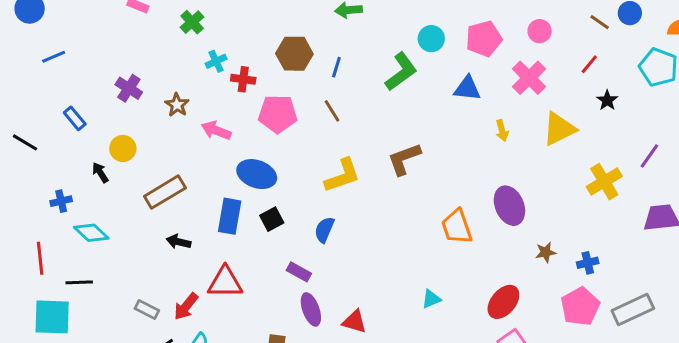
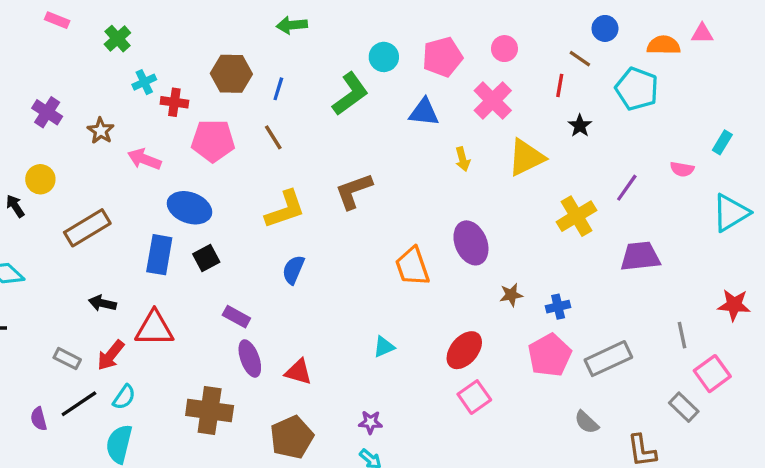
brown line: (600, 22) -> (580, 59), moved
red line: (589, 64) -> (560, 85), turned -30
blue semicircle: (324, 230) -> (293, 270), moved
black arrow: (178, 242) -> (102, 303), moved

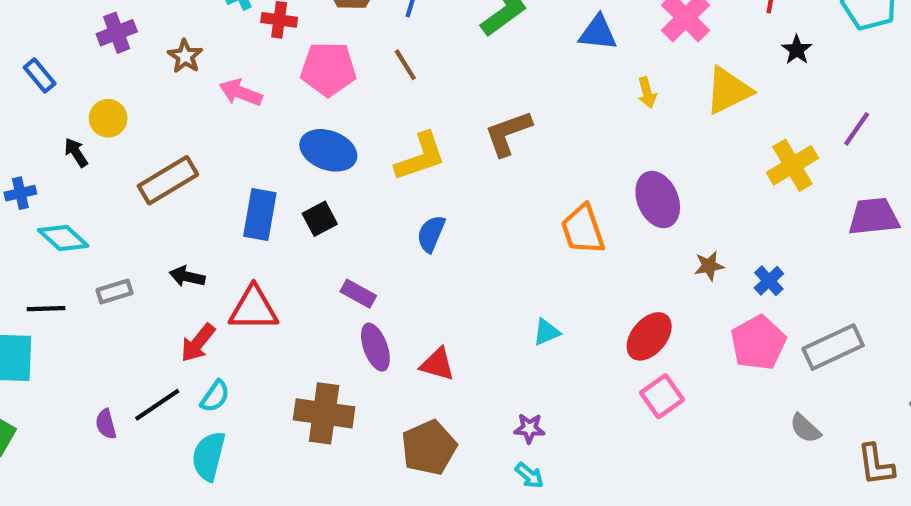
purple cross: (47, 112) -> (117, 33), turned 36
blue ellipse: (189, 208) -> (328, 150), moved
blue cross: (558, 307) -> (769, 281), turned -30
gray rectangle: (67, 359) -> (115, 291), moved, turned -44

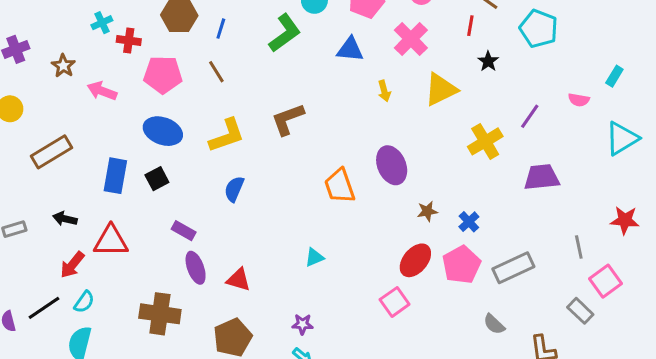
red ellipse: (649, 336) -> (415, 260), moved

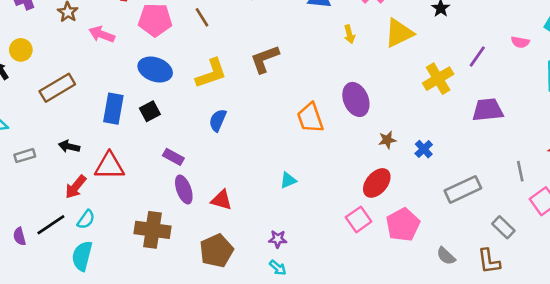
pink pentagon: (461, 265) -> (403, 225), moved
gray rectangle: (580, 311) -> (503, 227), moved
gray semicircle: (494, 324) -> (446, 256), moved

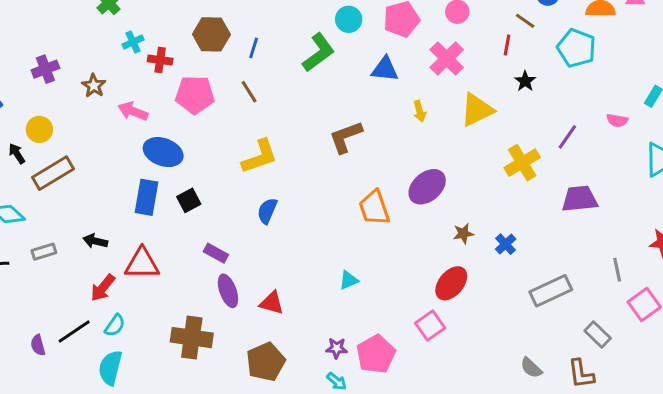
brown L-shape: (265, 59) -> (346, 137), moved
blue ellipse: (155, 69) -> (163, 152), moved
brown rectangle: (57, 88) -> (53, 173), moved
purple ellipse: (356, 99) -> (427, 187), turned 72
pink pentagon: (403, 225) -> (376, 354), moved

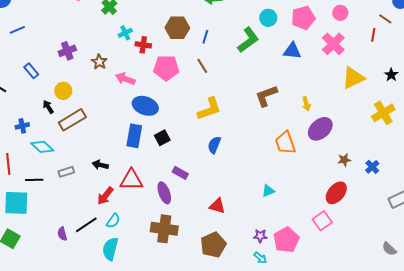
black star: (525, 81) -> (391, 75), moved
yellow arrow: (420, 111) -> (306, 104), moved
purple ellipse: (228, 291) -> (164, 193), moved

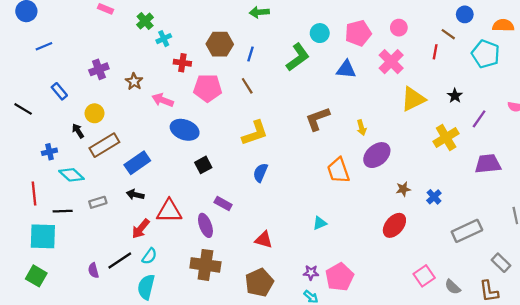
cyan cross: (125, 33) -> (164, 39), moved
blue rectangle: (134, 136) -> (137, 163), moved, turned 45
pink square: (322, 221) -> (424, 276), moved

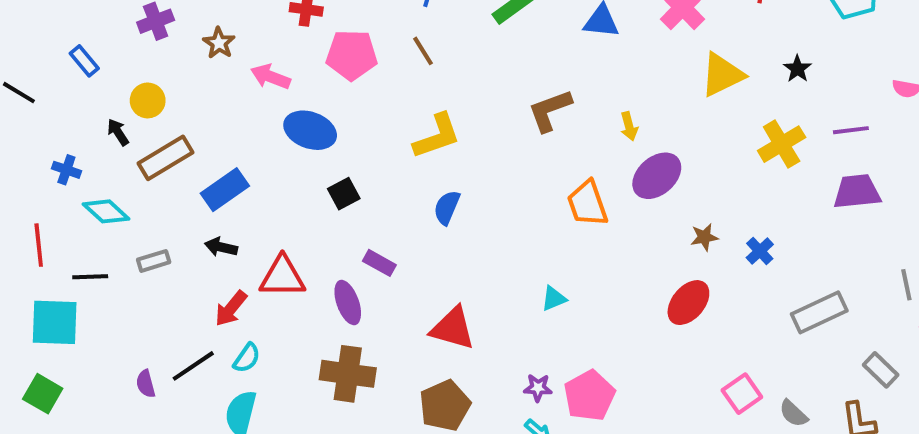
purple line: (479, 119) -> (851, 130), moved, turned 48
blue cross: (49, 152) -> (66, 170), turned 32
red triangle: (264, 240) -> (453, 328), size x1.4

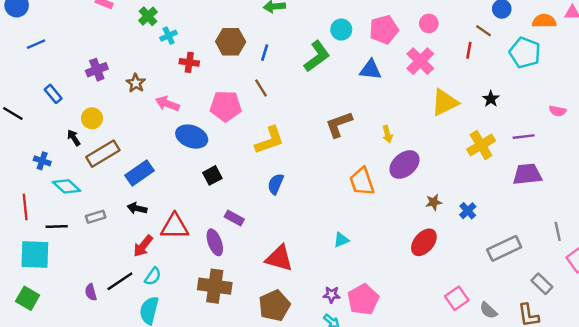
pink pentagon: (352, 55) -> (226, 106), moved

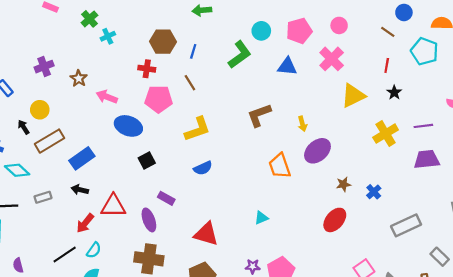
red line: (469, 50) -> (387, 65), moved
red cross: (189, 62) -> (147, 69), moved
blue semicircle: (276, 184) -> (203, 168), turned -138
purple semicircle: (91, 292) -> (18, 265), moved

